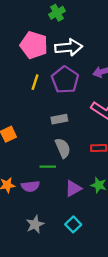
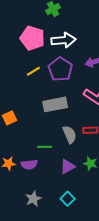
yellow line: (35, 82) -> (33, 71), turned 40
gray rectangle: (59, 119) -> (55, 104), size x1.6
gray semicircle: (63, 148) -> (70, 134), moved

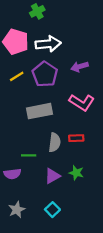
gray semicircle: (70, 134) -> (55, 142), turned 30

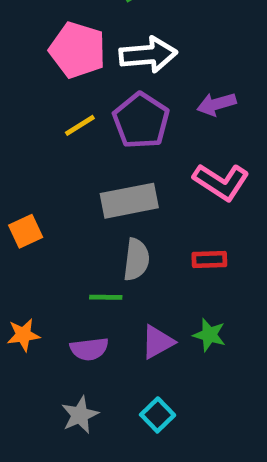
gray semicircle: (55, 142) -> (136, 260), moved
purple semicircle: (12, 174) -> (89, 349), moved

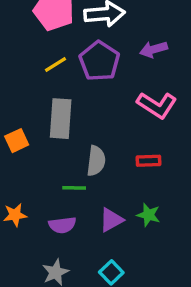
gray rectangle: (129, 201) -> (61, 119), moved, turned -75

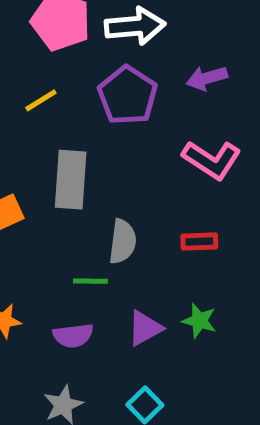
yellow line: (56, 65) -> (41, 100), moved

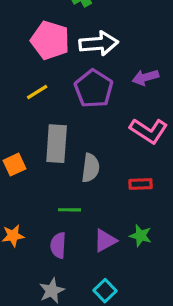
gray semicircle: (123, 241) -> (90, 168), moved
purple semicircle: (73, 336) -> (58, 245), turned 100

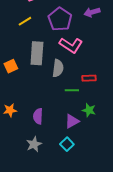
pink L-shape: (149, 131) -> (71, 45), moved
green line: (69, 210) -> (72, 90), moved
purple triangle: (105, 241) -> (72, 121), moved

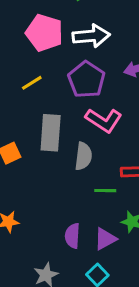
purple semicircle: (38, 116) -> (72, 236), moved

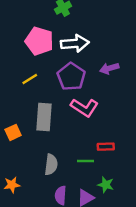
gray semicircle: (83, 156) -> (51, 165), moved

